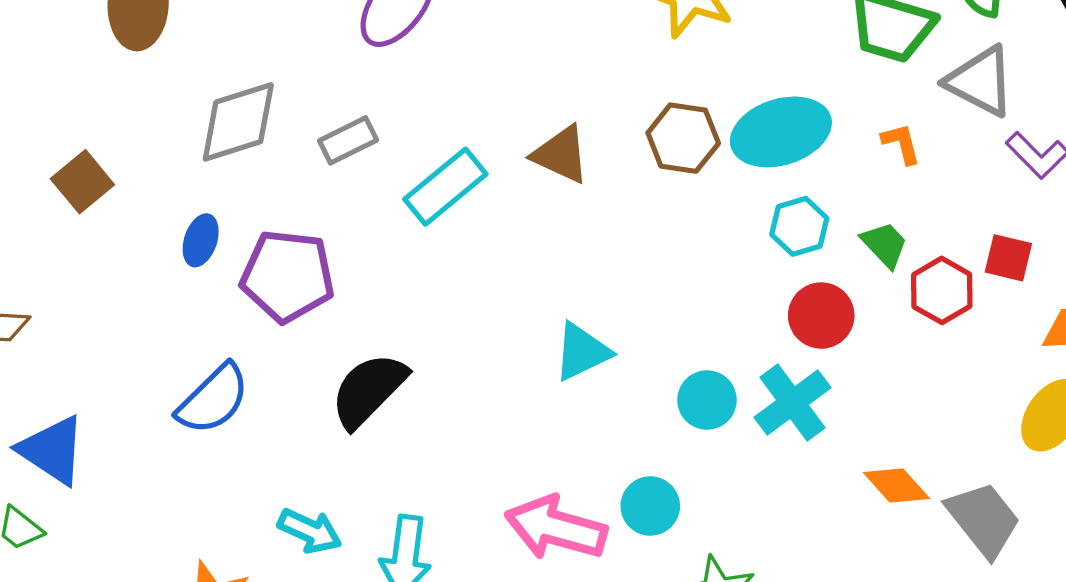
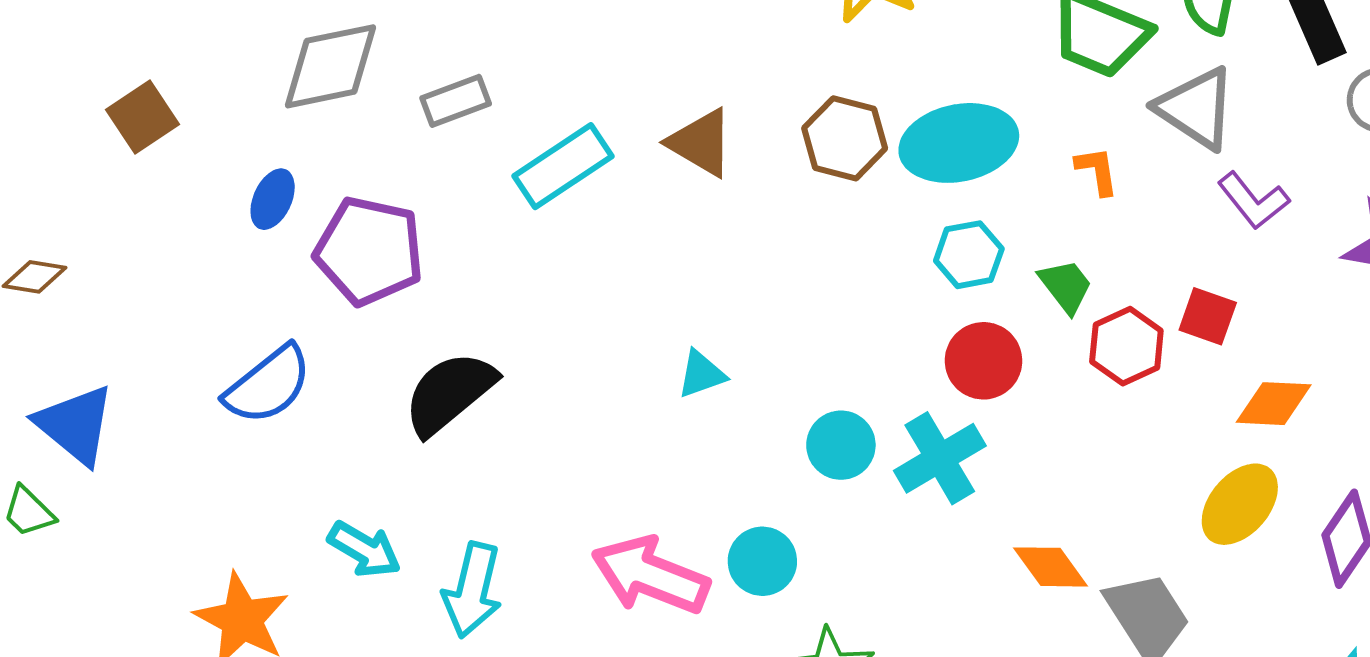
cyan triangle: (582, 352) -> (701, 374), size x0.7

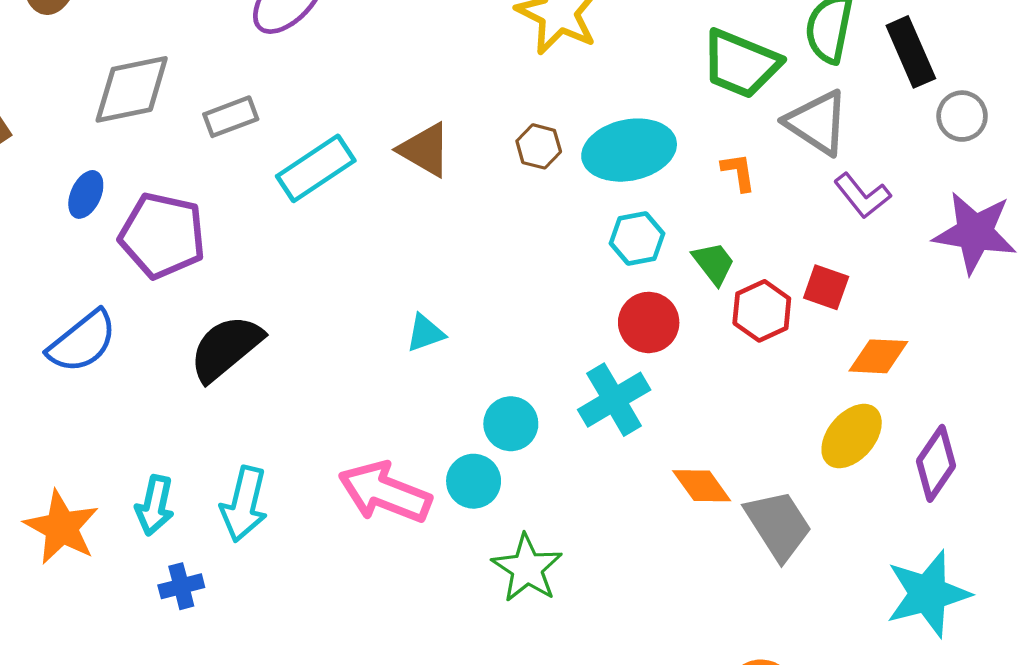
brown hexagon: (845, 138) -> (539, 146), size x0.7
cyan circle: (841, 445) -> (511, 424), moved
cyan arrow: (364, 549) -> (155, 505), moved, turned 72

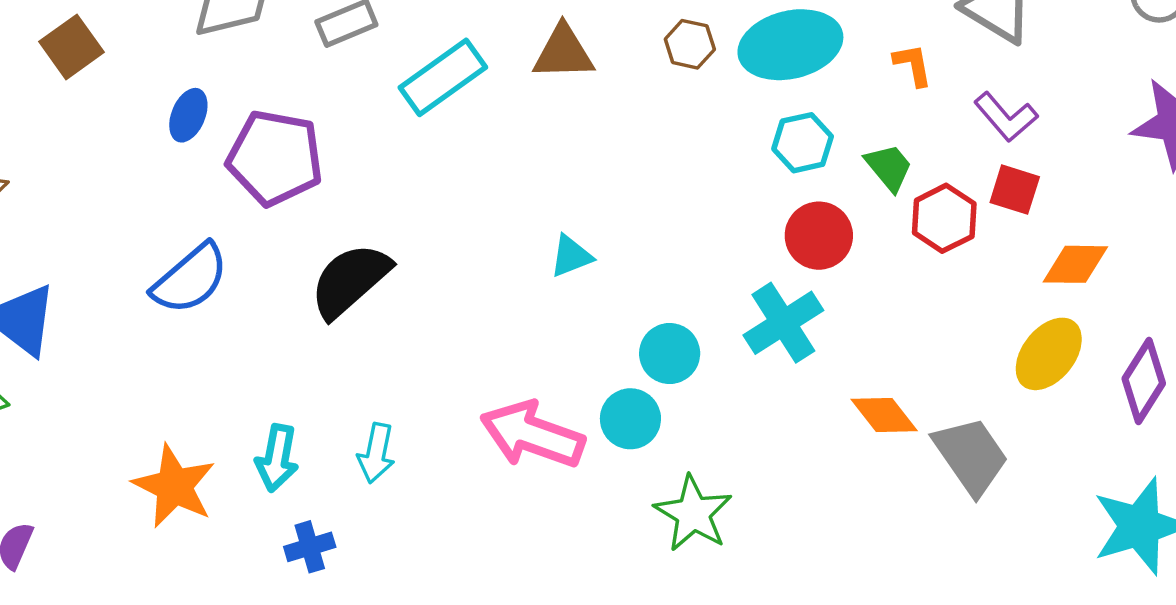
brown triangle: (425, 150) -> (563, 52), turned -30
purple L-shape: (862, 196) -> (1006, 117), moved
cyan arrow: (244, 504) -> (376, 453), size x0.7

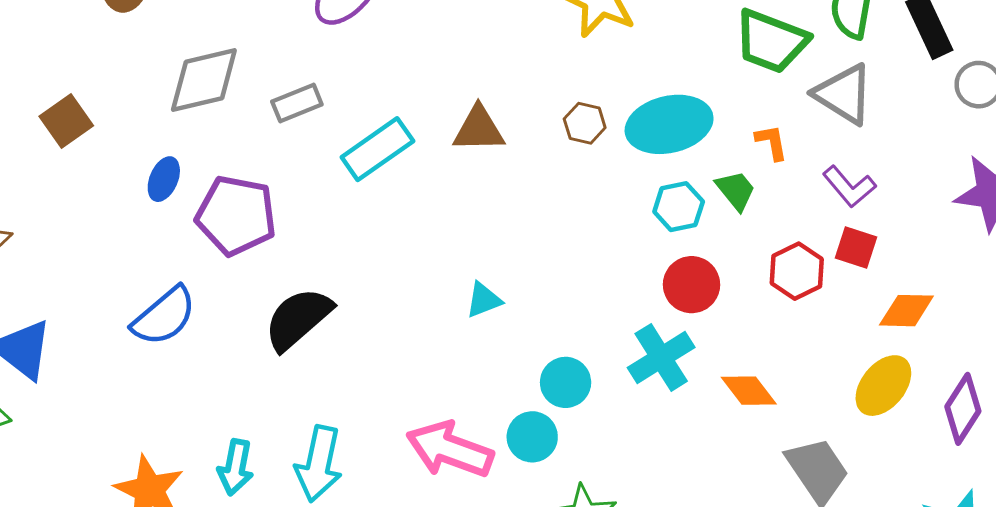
green trapezoid: (889, 167) -> (736, 190), moved
orange diamond: (884, 415) -> (749, 391), moved
cyan arrow: (376, 453) -> (319, 464), size x1.5

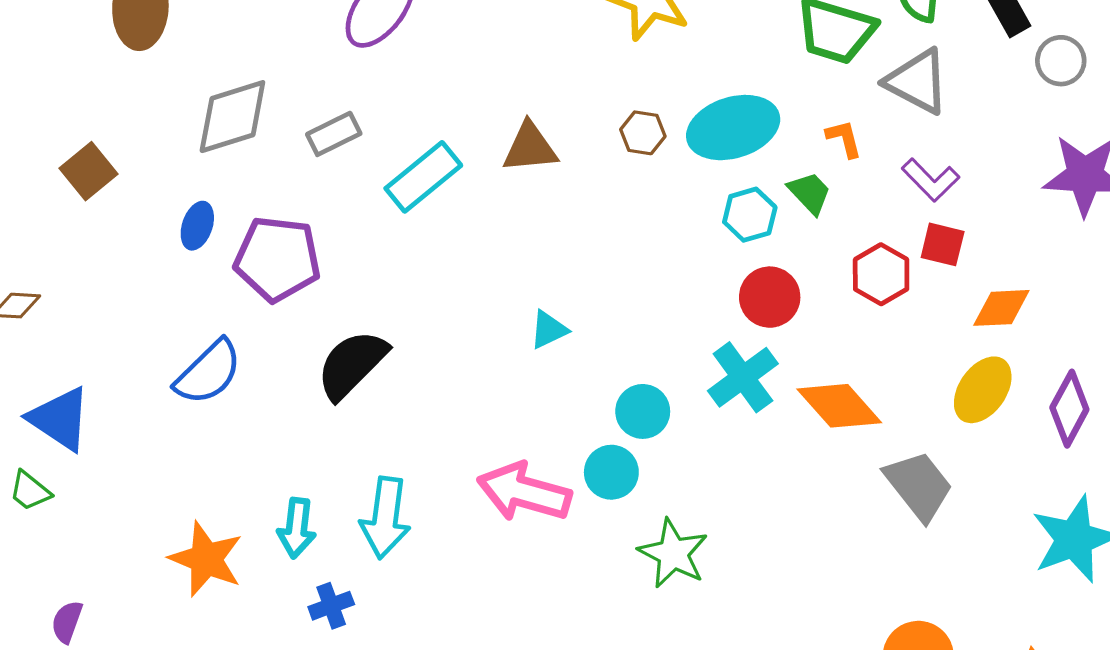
orange diamond: (749, 391) -> (839, 406), size x1.4

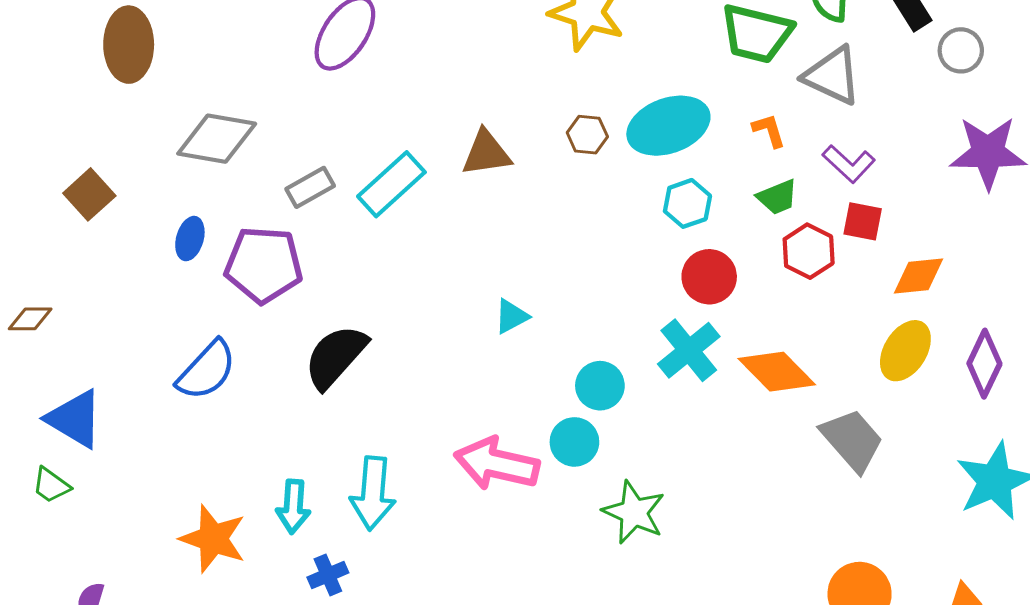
gray diamond: (232, 117) -> (217, 139), turned 30
gray rectangle: (334, 134) -> (310, 187), moved
green trapezoid: (810, 193) -> (777, 197), moved, turned 114

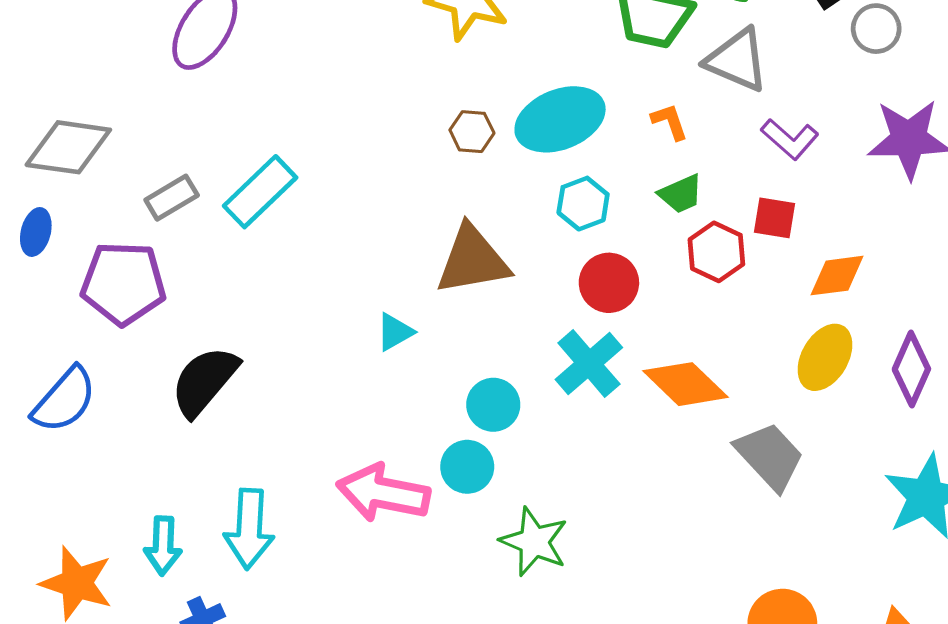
brown triangle: (486, 153) -> (473, 260), moved, size x1.4
purple L-shape: (849, 164) -> (790, 139), moved
blue ellipse: (190, 239) -> (36, 232), moved

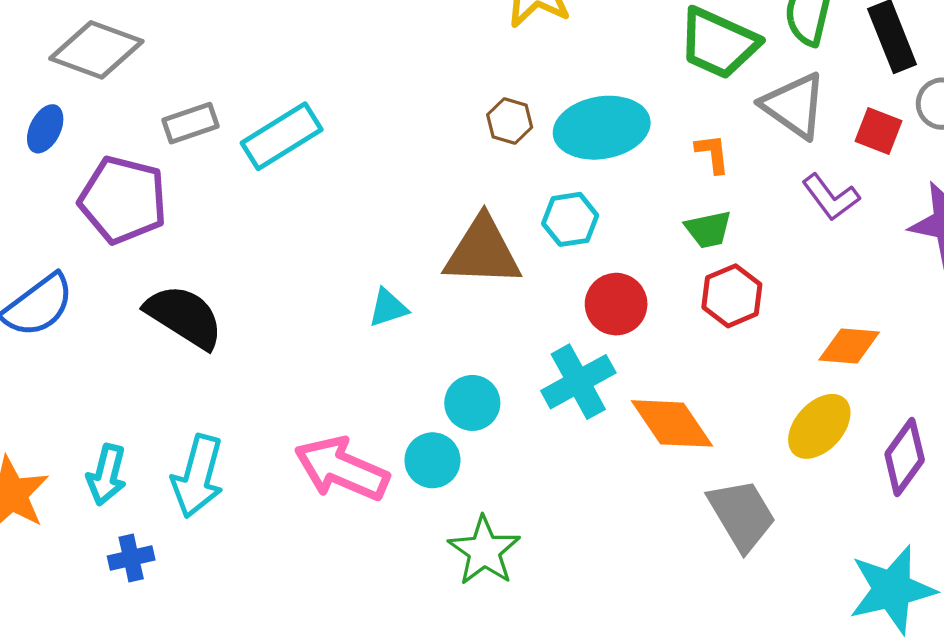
cyan hexagon: (583, 204) -> (570, 219), moved
red square: (774, 218) -> (878, 131), moved
black semicircle: (204, 381) -> (184, 317), turned 70

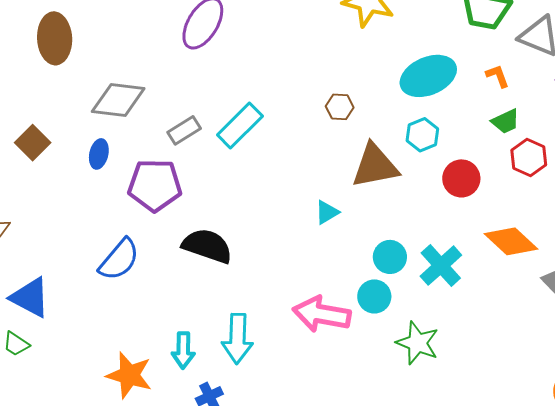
brown hexagon: (510, 121) -> (340, 107), moved
cyan cross: (578, 382) -> (441, 266), moved

